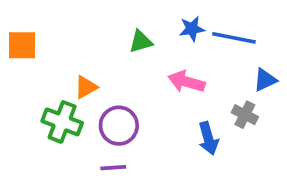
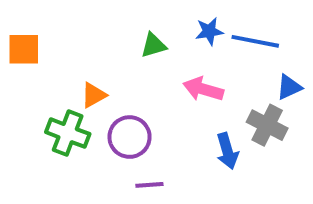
gray cross: (245, 115) -> (267, 125), size x1.4
purple line: (113, 168) -> (149, 185), moved

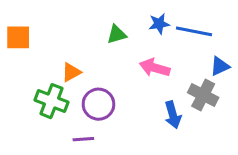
purple line: (149, 185) -> (83, 139), moved

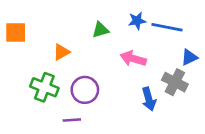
orange triangle: (71, 72) -> (61, 52), moved

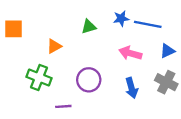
pink arrow: (133, 59) -> (130, 53), moved
gray cross: (175, 82) -> (166, 82), moved
purple circle: (85, 90) -> (89, 80), moved

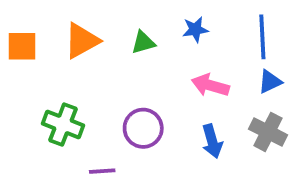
blue line: (148, 24) -> (262, 37), moved, turned 76
orange triangle: (54, 46) -> (82, 41), moved, size x1.5

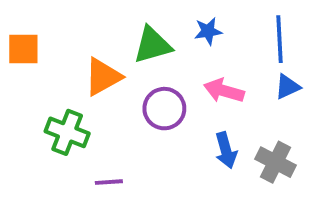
orange triangle: (82, 41) -> (103, 77), moved
green triangle: (143, 42) -> (152, 45), size x1.5
purple circle: (143, 128) -> (164, 109), moved
gray cross: (268, 132) -> (276, 162), moved

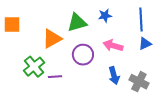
green cross: (67, 132) -> (34, 67), turned 30
purple line: (109, 182) -> (55, 77), moved

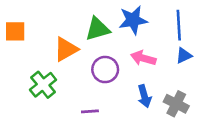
blue star: (105, 16) -> (133, 20), size x1.6
purple line: (55, 77) -> (90, 111), moved

